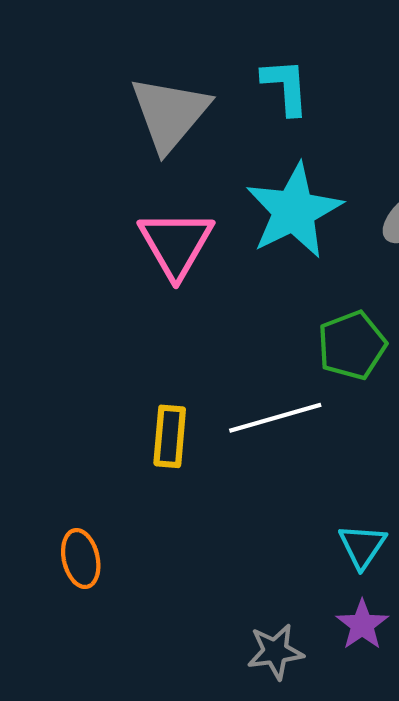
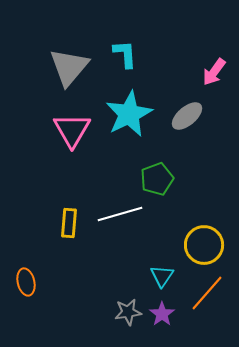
gray star: (275, 652) -> (128, 312), moved

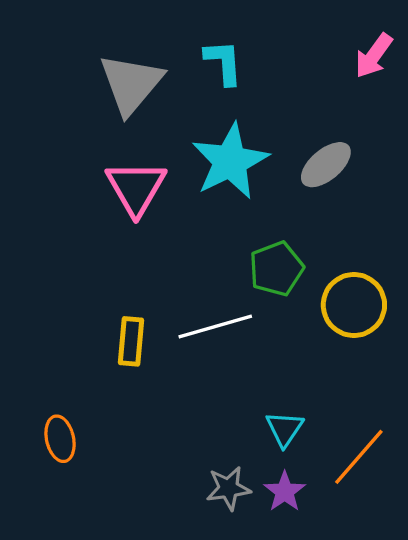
pink arrow: (214, 72) -> (374, 56), moved
yellow circle: (204, 245) -> (354, 305), moved

